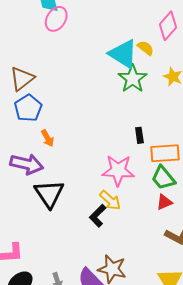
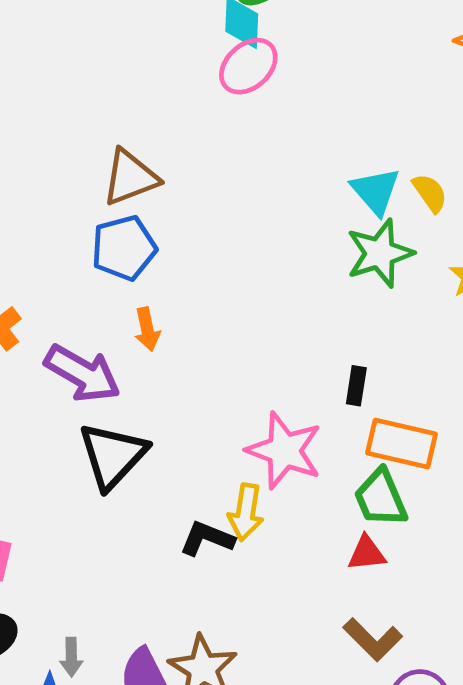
cyan triangle: (123, 54) -> (376, 191), size x0.7
yellow arrow: (110, 200) -> (246, 512), turned 40
black L-shape: (98, 216) -> (207, 538), turned 50

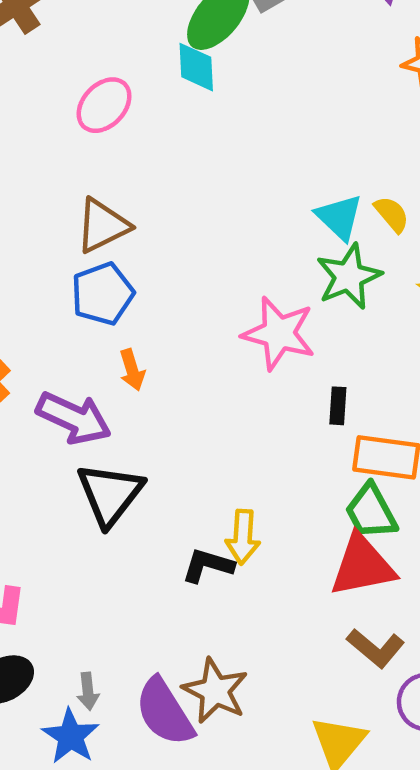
pink ellipse: (248, 66) -> (104, 105), moved
pink star: (284, 451) -> (279, 333), moved
red triangle: (367, 553) -> (362, 566), size x1.8

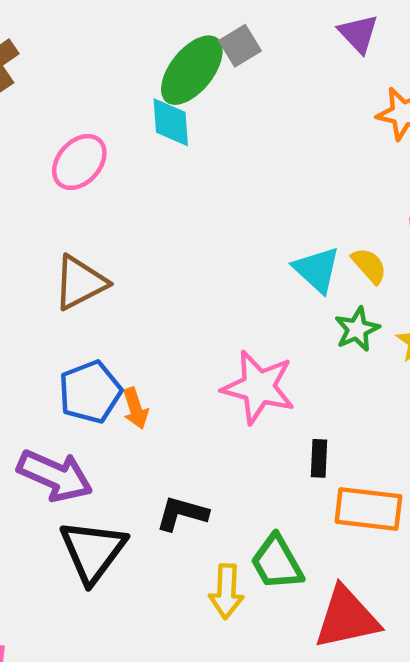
green star: (349, 277) -> (357, 329), moved, size x0.7
blue pentagon: (103, 294) -> (90, 392), moved
orange arrow: (132, 370) -> (135, 408), moved
green trapezoid: (371, 511) -> (277, 562), moved
black L-shape: (208, 565) -> (182, 514), moved

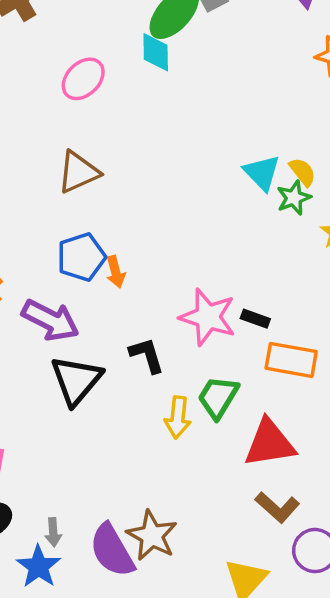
green star: (357, 329) -> (294, 198), moved
pink star: (258, 387) -> (208, 317), moved
black rectangle: (319, 458) -> (255, 319), turned -76
black L-shape: (182, 514) -> (147, 355), turned 54
green trapezoid: (277, 562) -> (218, 397), turned 57

